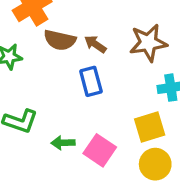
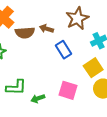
blue rectangle: (91, 81) -> (63, 50), moved
green arrow: (63, 143) -> (38, 98), moved

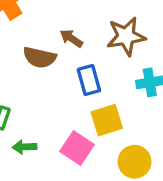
brown semicircle: (25, 33) -> (40, 57), moved
yellow square: (93, 68) -> (107, 120), moved

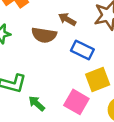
blue rectangle: (89, 80) -> (82, 50), turned -45
green arrow: (24, 147) -> (37, 103), turned 48

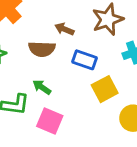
pink square: (76, 102) -> (50, 121), moved
green arrow: (37, 103) -> (42, 87), moved

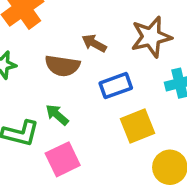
blue rectangle: (85, 60) -> (116, 86), turned -45
pink square: (50, 121) -> (63, 159), turned 35

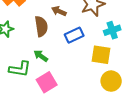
brown semicircle: (62, 66) -> (41, 26), turned -102
yellow square: (138, 126) -> (101, 55), moved, turned 36

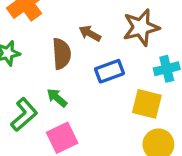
green L-shape: (20, 69) -> (24, 115), turned -55

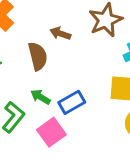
blue rectangle: (109, 71) -> (72, 102), moved

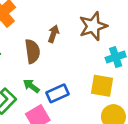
brown arrow: (60, 33) -> (53, 34), turned 84

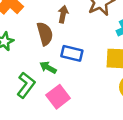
blue rectangle: (57, 93) -> (72, 53), moved, turned 45

